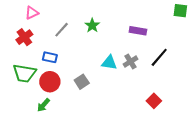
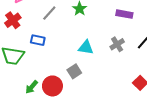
cyan triangle: (109, 63) -> (86, 47), moved
red circle: (50, 82) -> (52, 86), moved
gray square: (82, 82) -> (74, 71), moved

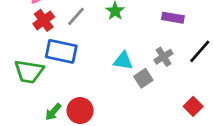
red cross: (13, 20) -> (44, 20), moved
blue rectangle: (38, 40) -> (61, 51), size x1.6
gray square: (74, 71) -> (143, 78), moved

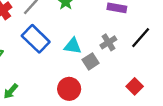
blue rectangle: (61, 51) -> (36, 39), moved, turned 32
red circle: (80, 111) -> (69, 89), moved

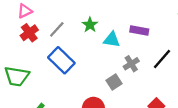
cyan triangle: (73, 46) -> (112, 40), moved

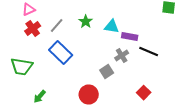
purple rectangle: (139, 30) -> (130, 36), moved
cyan triangle: (112, 40) -> (112, 26), moved
black line: (162, 59) -> (149, 52), turned 72

